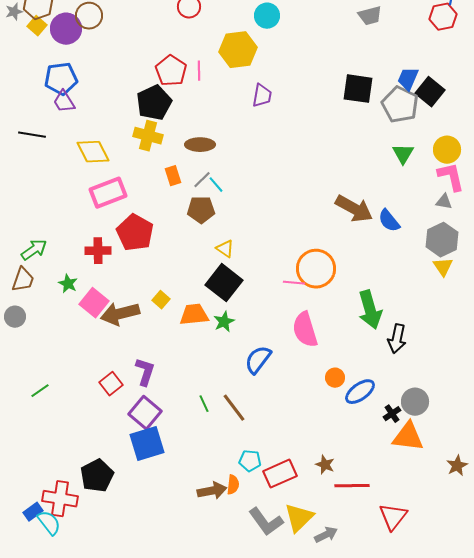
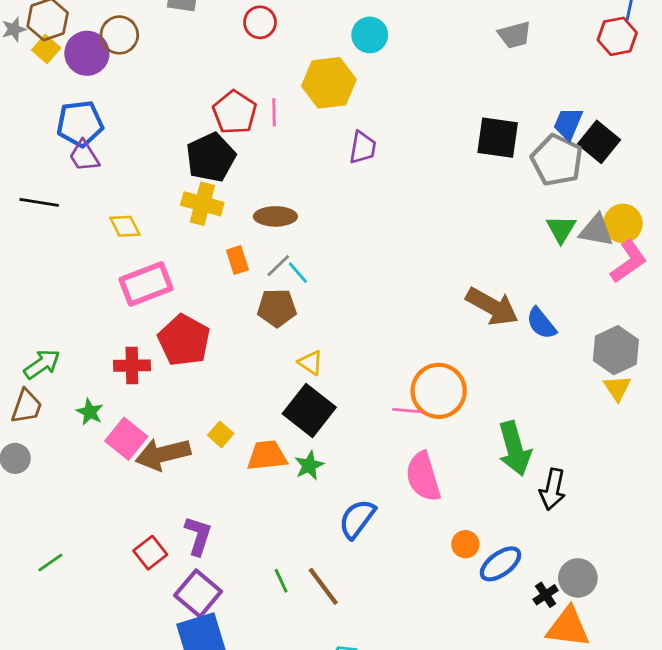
yellow diamond: (93, 152) -> (125, 226), size x0.7
pink L-shape: (451, 177) -> (629, 261), turned 68
gray triangle: (444, 202) -> (596, 230), moved, size x1.5

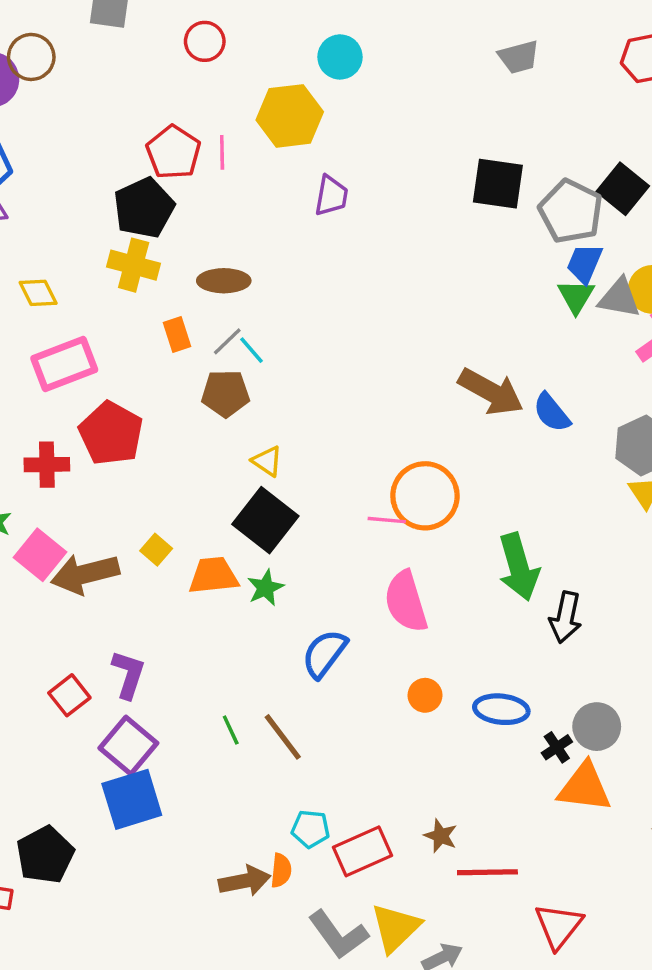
blue trapezoid: (568, 124) -> (585, 263), moved
orange circle: (465, 544) -> (425, 695), moved
blue ellipse: (501, 564) -> (501, 709), turned 42

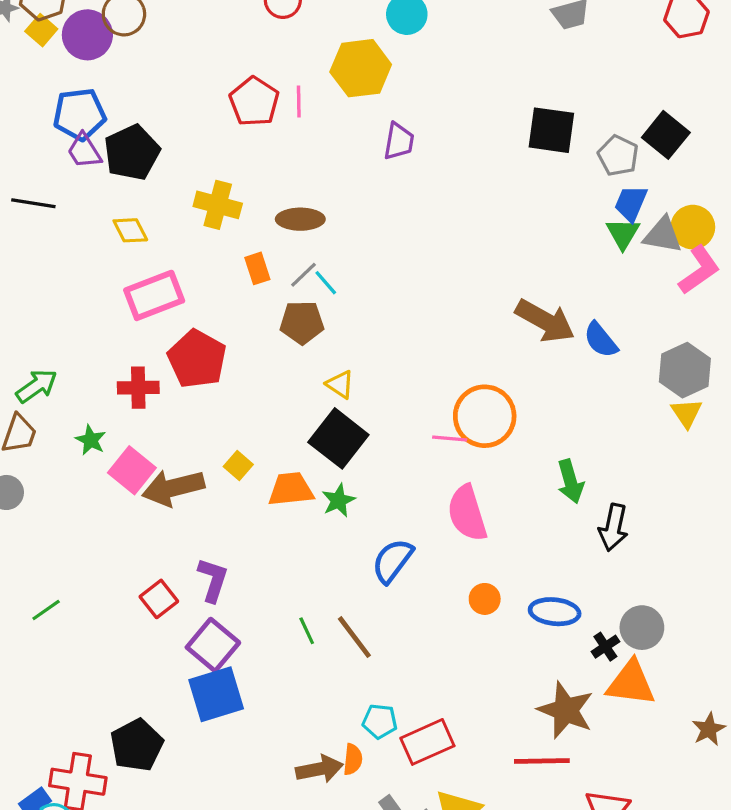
black pentagon: (144, 208) -> (132, 152), moved
gray pentagon: (571, 211) -> (618, 156), size x0.7
green arrow: (519, 567) -> (570, 481), size x0.7
brown star: (441, 836) -> (566, 710), moved, size x1.8

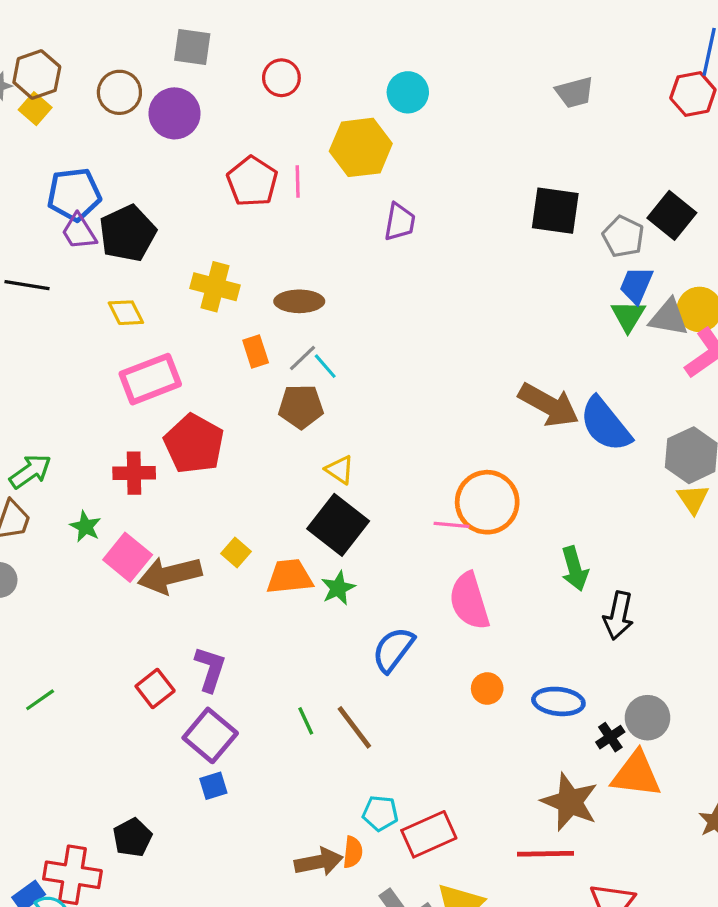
purple circle: (87, 35) -> (175, 113), moved
blue semicircle: (601, 340) -> (605, 424), size x1.5
blue square: (216, 694) -> (213, 786), size x0.5
black pentagon: (137, 745) -> (132, 838), size x0.7

